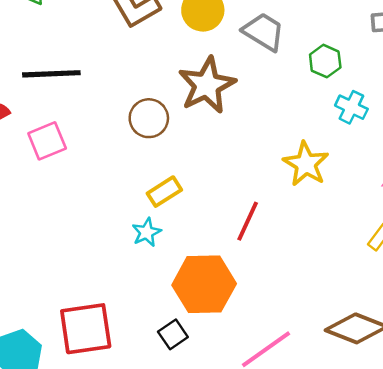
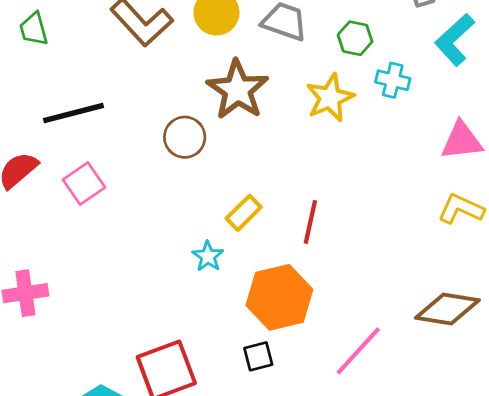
yellow star: (306, 164) -> (330, 98), moved, turned 30
yellow rectangle: (164, 192) -> (244, 213), moved
black square: (173, 334) -> (258, 356), turned 32

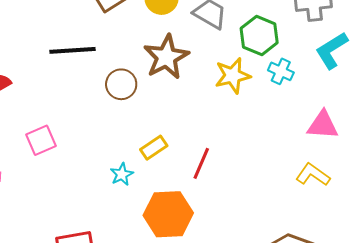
green hexagon: (355, 38) -> (259, 36), size x1.5
black line: (73, 113) -> (72, 50), moved
pink square: (84, 184) -> (41, 140), moved

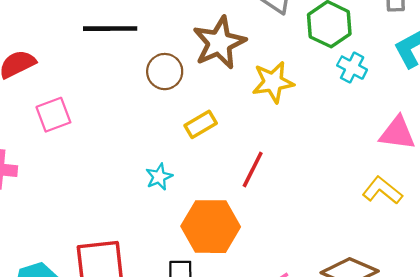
yellow star: (233, 76) -> (273, 82), moved
pink square: (41, 140) -> (53, 115), moved
yellow rectangle: (154, 148) -> (201, 124), moved

